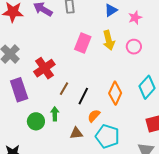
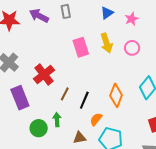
pink rectangle: (83, 43) -> (81, 47), turned -36

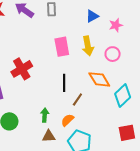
brown line: (65, 94) -> (77, 100), moved
orange diamond: (116, 95) -> (99, 79), moved, turned -60
black line: (84, 100) -> (64, 83), moved, turned -30
green arrow: (57, 120) -> (45, 115), moved

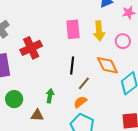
orange semicircle: (67, 120) -> (80, 102), moved
brown triangle: (49, 136) -> (37, 115), moved

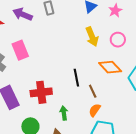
pink rectangle: (73, 29) -> (20, 50), moved
red cross: (31, 48) -> (41, 92), moved, turned 35
brown line: (84, 83) -> (93, 91), turned -48

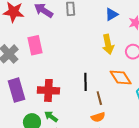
orange semicircle: (95, 110) -> (98, 117), turned -152
green arrow: (64, 113) -> (51, 116), moved, turned -56

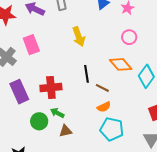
yellow arrow: (108, 44) -> (79, 37), moved
brown line: (99, 98) -> (102, 88), turned -40

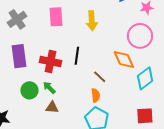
pink circle: (129, 37) -> (140, 36), size x1.6
pink rectangle: (31, 45) -> (56, 17), moved
black line: (87, 74) -> (77, 56), moved
orange semicircle: (104, 107) -> (96, 95), turned -88

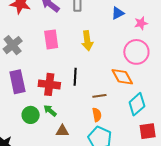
brown line: (100, 77) -> (99, 96), turned -48
cyan diamond: (145, 78) -> (137, 104), moved
brown triangle: (52, 107) -> (62, 131), moved

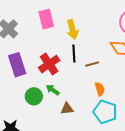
yellow arrow: (87, 41) -> (72, 30), moved
red cross: (49, 84) -> (49, 64), turned -35
brown line: (99, 96) -> (92, 64), moved

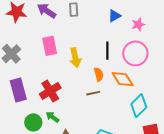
black line: (74, 53) -> (107, 51), moved
orange semicircle: (100, 89) -> (99, 74), moved

